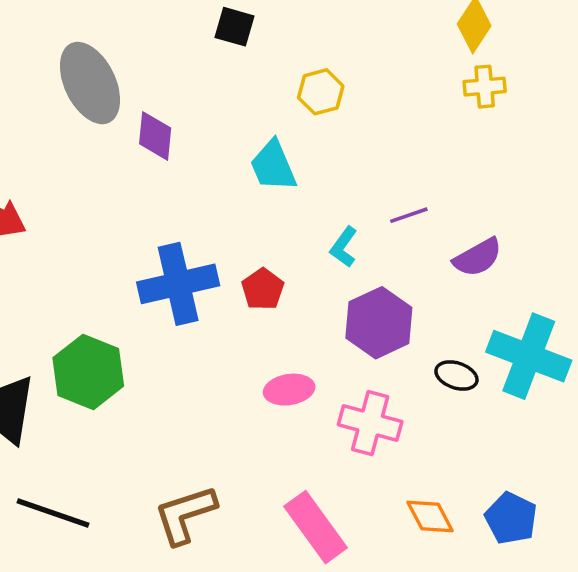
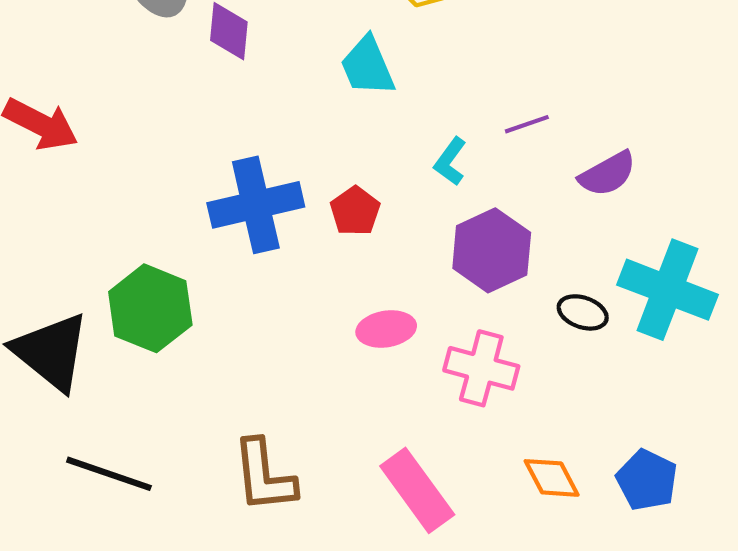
brown L-shape: (185, 515) -> (264, 476), turned -78

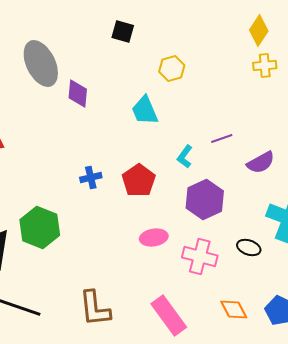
blue cross: (256, 205) -> (91, 178), size x0.5
red pentagon: (355, 211) -> (139, 180), size x1.4
black ellipse: (583, 312) -> (249, 248), moved

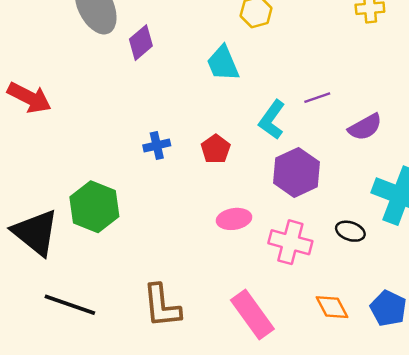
purple diamond: (78, 94) -> (141, 43), turned 44
cyan L-shape: (185, 156) -> (272, 120), size x1.4
red pentagon: (139, 180) -> (216, 149), size x0.7

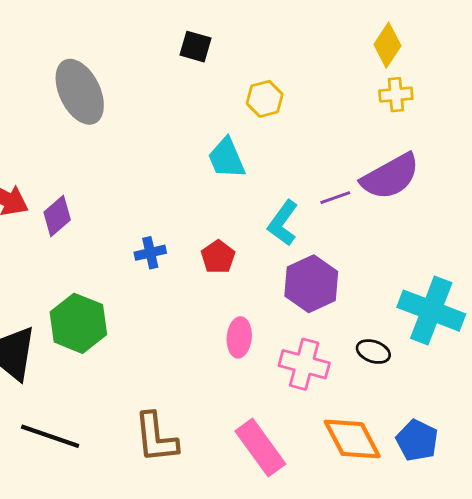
purple diamond: (141, 43) -> (57, 216), moved
purple semicircle: (365, 127) -> (390, 176), moved, size x1.5
pink ellipse: (234, 219) -> (239, 337), turned -76
orange diamond: (332, 307) -> (352, 439), size x1.5

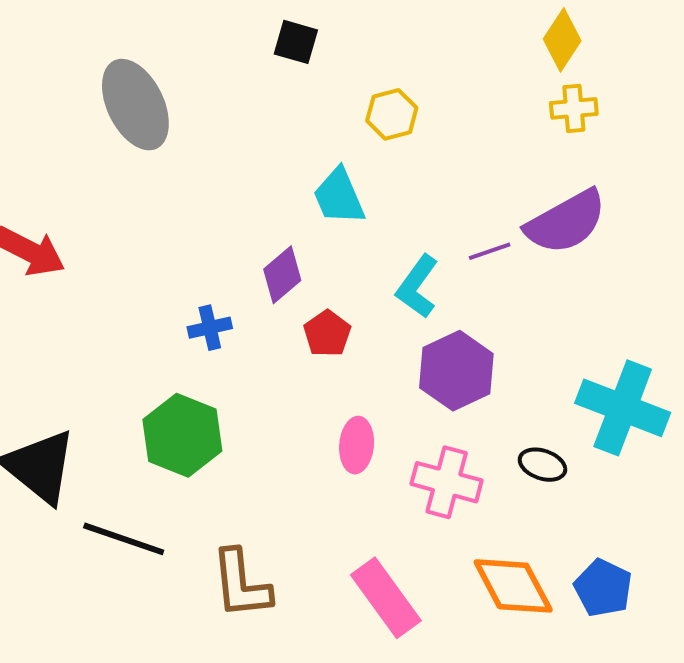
purple diamond: (57, 216) -> (282, 275), moved
blue cross: (150, 253) -> (210, 328), moved
green hexagon: (78, 323) -> (182, 435), moved
black line: (50, 436) -> (124, 539), moved

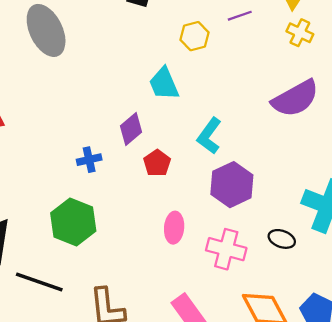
yellow cross: (574, 108) -> (300, 33), turned 30
purple line: (490, 251) -> (240, 16), moved

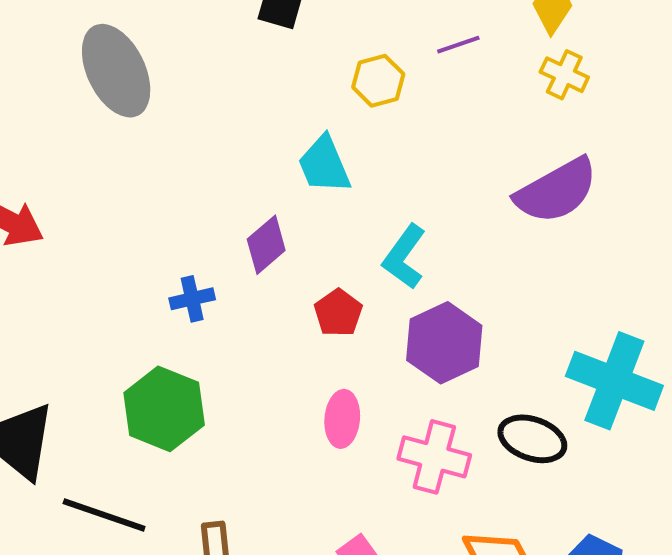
red pentagon: (157, 163) -> (338, 313), moved
black ellipse: (282, 239) -> (532, 439), size x1.4

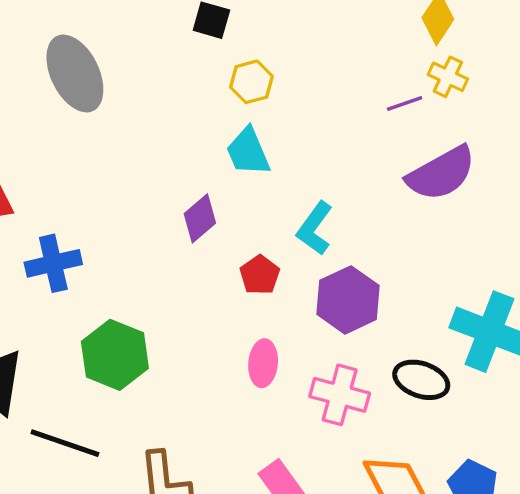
purple line: (458, 45) -> (405, 103), moved
yellow hexagon: (378, 81) -> (251, 82), moved
blue cross: (192, 299) -> (53, 263), moved, size x1.5

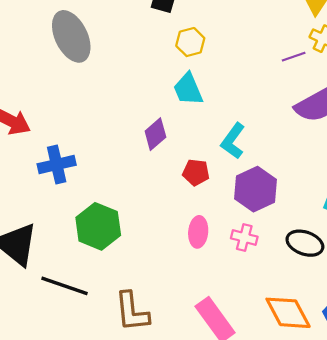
red pentagon: (260, 275) -> (196, 172), turned -30
pink cross: (340, 395) -> (244, 238), moved, size x0.7

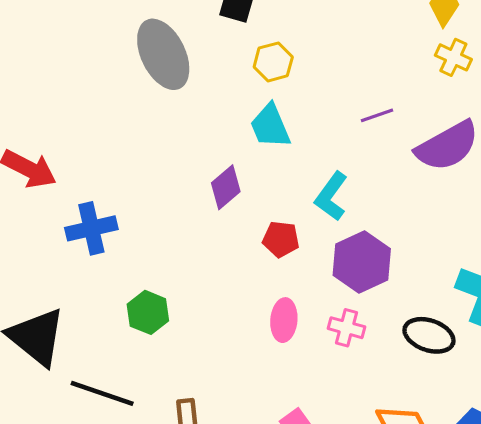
gray ellipse: (71, 36) -> (163, 54), moved
purple line: (294, 57) -> (377, 115), moved
green hexagon: (98, 226) -> (148, 312), size x0.7

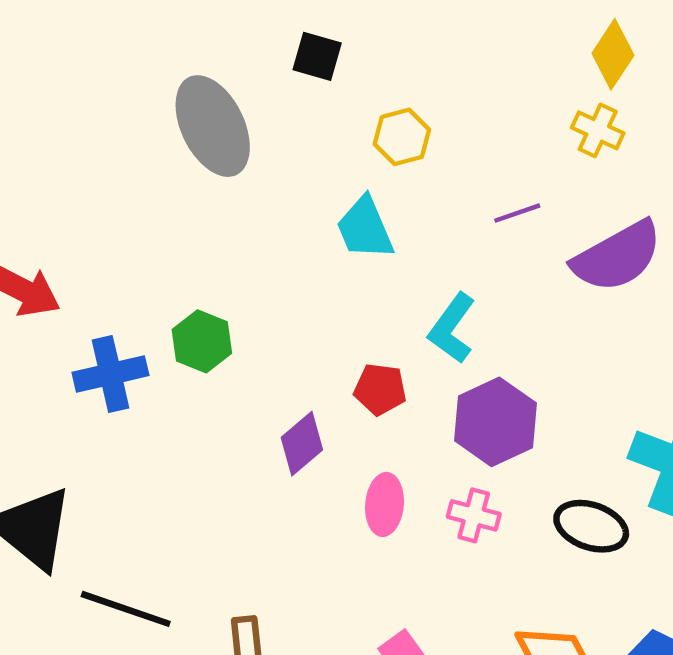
yellow cross: (453, 57) -> (598, 130), moved
yellow hexagon: (273, 62) -> (402, 137), moved
purple diamond: (226, 187) -> (302, 444), moved
green hexagon: (148, 312) -> (202, 341), moved

